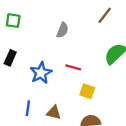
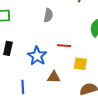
blue line: (28, 108) -> (23, 87), moved
brown triangle: (54, 113) -> (54, 77), moved

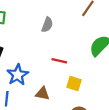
blue star: (37, 56) -> (18, 75), moved

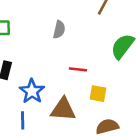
brown triangle: (42, 93) -> (63, 109), size x1.5

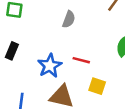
blue star: (32, 91) -> (50, 66), moved

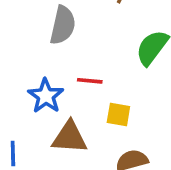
gray semicircle: (69, 19) -> (63, 25), size x1.5

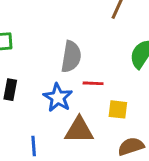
gray semicircle: (63, 25) -> (71, 57), moved

